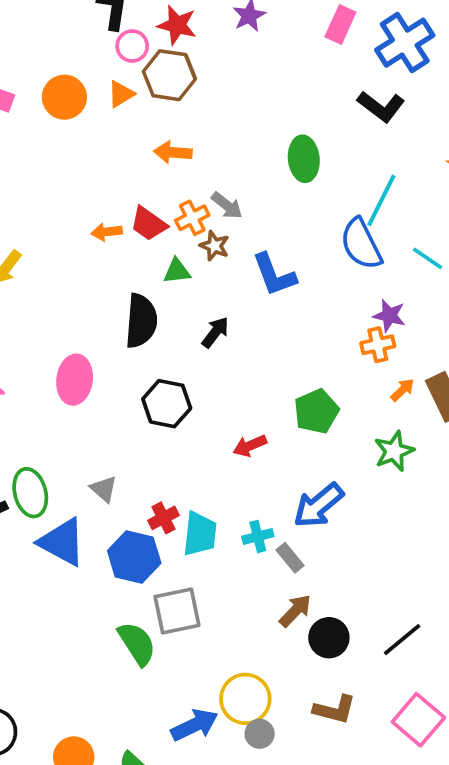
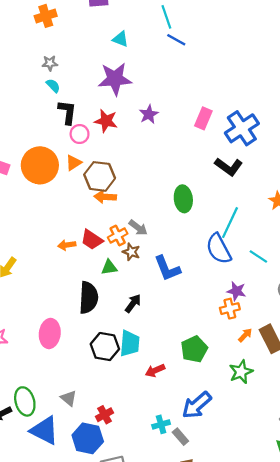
brown hexagon: (169, 75) -> (100, 176), moved
orange circle: (64, 97) -> (40, 165), size x1.4
cyan trapezoid: (200, 534) -> (130, 343), moved

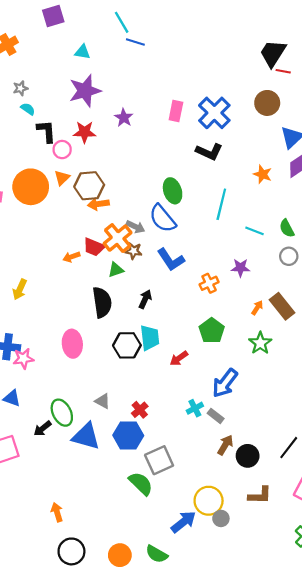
orange cross: (118, 235) -> (118, 238), size x1.5
blue semicircle: (219, 249) -> (163, 218), moved
orange cross: (230, 309) -> (209, 283), moved

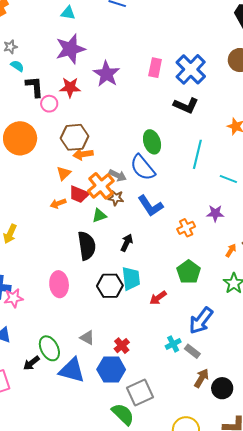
purple star: (124, 118) -> (106, 74), size x1.5
orange triangle: (62, 178) -> (64, 173), moved

